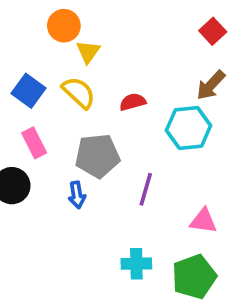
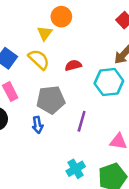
orange circle: (64, 26) -> (61, 17), moved
cyan cross: (136, 264) -> (76, 169), turned -30

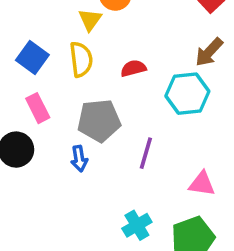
yellow semicircle: (39, 59) -> (81, 59), turned 40

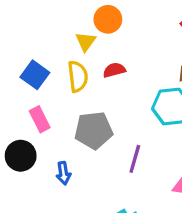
red semicircle: (133, 68) -> (114, 70), moved
blue arrow: (79, 159) -> (63, 173), moved

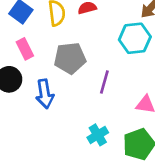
blue arrow: (63, 173) -> (45, 94), size x1.5

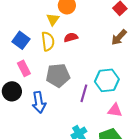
cyan hexagon: (135, 38) -> (107, 80), moved

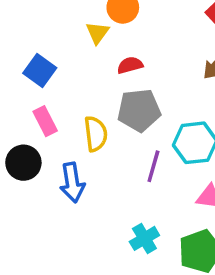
yellow semicircle: (48, 41) -> (96, 134), moved
gray pentagon: (58, 75) -> (139, 110), moved

